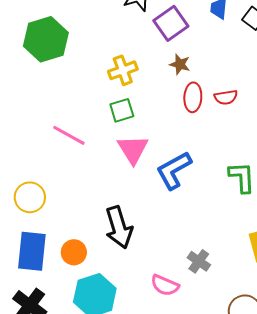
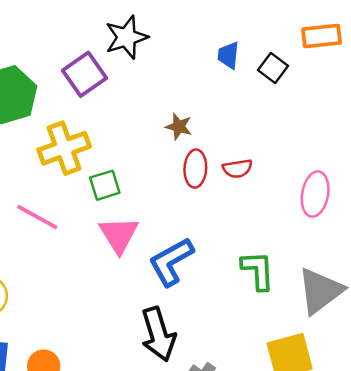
purple square: (171, 23) -> (84, 74), moved
yellow cross: (123, 70) -> (64, 148), moved, size x1.4
black arrow: (119, 227) -> (158, 334), moved

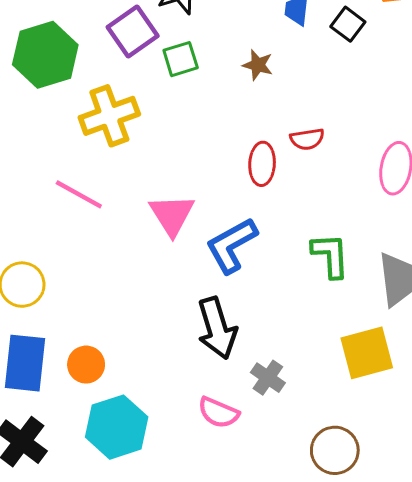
brown star: (179, 127) -> (258, 65), moved
red ellipse: (195, 169) -> (262, 164), moved
green square: (105, 185) -> (181, 59), moved

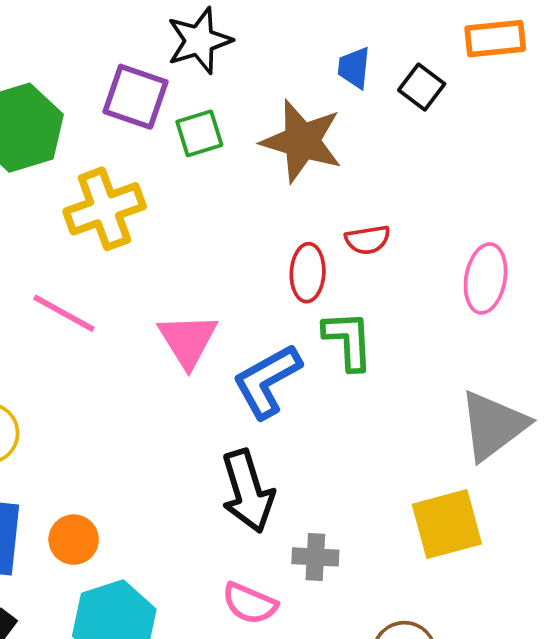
purple square: (133, 31) -> (135, 97), turned -36
brown star: (258, 65) -> (302, 141), size x2.0
green L-shape: (330, 255) -> (348, 340), moved
gray cross: (268, 378) -> (315, 557), turned -32

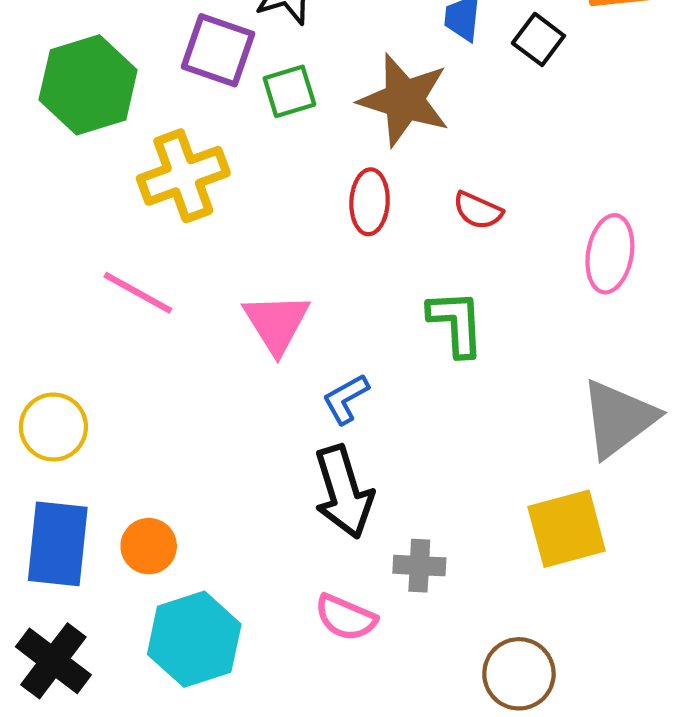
red semicircle: (368, 240) -> (478, 210), turned 33
red ellipse: (308, 273) -> (370, 202), moved
blue L-shape: (267, 381) -> (346, 399), moved, size x0.6

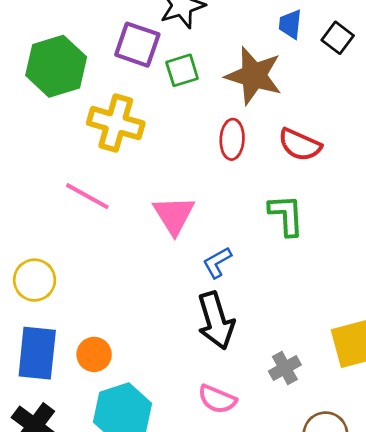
yellow cross: (183, 176) -> (116, 123), turned 36
red semicircle: (478, 210) -> (300, 145), size x1.4
gray cross: (419, 566) -> (285, 368), moved, turned -32

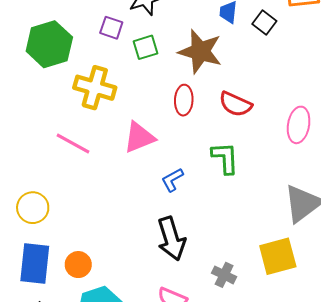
purple square: (137, 45) -> (111, 28), size x0.7
pink triangle: (174, 215) -> (139, 137), moved, turned 40
blue L-shape: (217, 262) -> (172, 180), moved
gray cross: (285, 368) -> (224, 275), turned -35

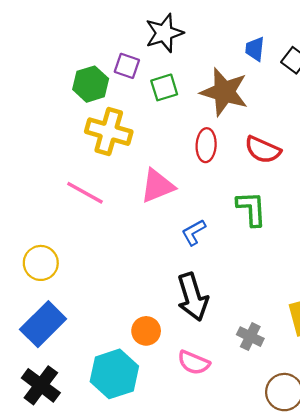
green hexagon: (49, 44) -> (91, 84), moved, size x0.7
blue rectangle: (35, 264) -> (43, 324), turned 39
orange circle: (78, 265) -> (146, 331), moved

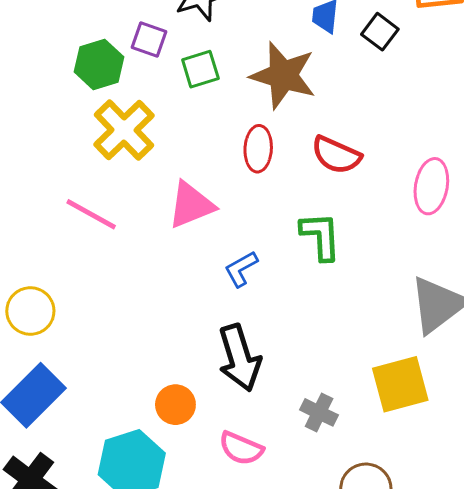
yellow cross: (109, 132) -> (124, 130), turned 30

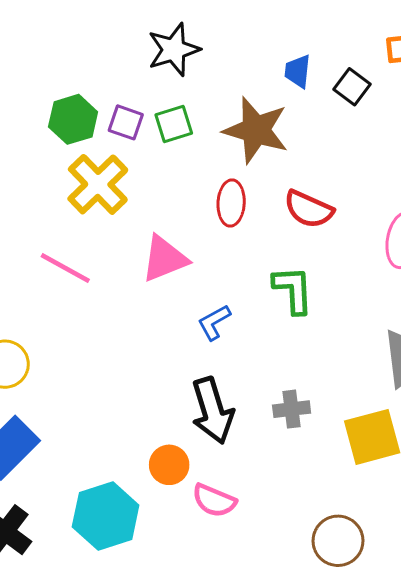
purple square: (149, 40) -> (126, 122), moved
orange circle: (175, 405) -> (169, 465), moved
gray cross: (319, 412) -> (292, 409), moved, turned -33

